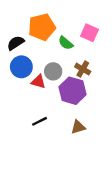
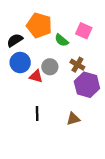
orange pentagon: (42, 27) -> (39, 25), turned 30
purple hexagon: (72, 91) -> (87, 85), moved
black line: (40, 121) -> (37, 113), turned -64

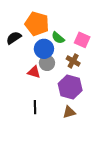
pink square: (84, 31) -> (82, 40), moved
blue circle: (20, 63) -> (44, 49), moved
purple hexagon: (87, 85) -> (70, 87), moved

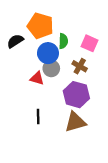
green semicircle: (58, 38) -> (63, 41), turned -128
brown triangle: (69, 112) -> (75, 122), size x1.5

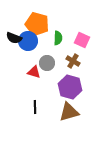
black semicircle: (15, 41) -> (14, 38), turned -126
blue circle: (48, 53) -> (28, 41), moved

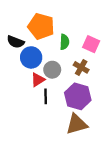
blue circle: (28, 41) -> (31, 57), moved
red triangle: (34, 72) -> (38, 80), turned -48
black line: (35, 107) -> (46, 96), moved

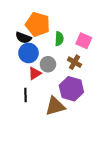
black semicircle: (16, 42) -> (23, 38), moved
black line: (46, 96) -> (25, 95), moved
brown triangle: (77, 124) -> (55, 106), moved

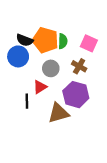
orange pentagon: (38, 24) -> (45, 40), moved
blue circle: (29, 53) -> (18, 56), moved
red triangle: (35, 73) -> (40, 87), moved

